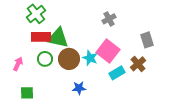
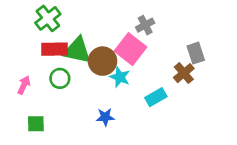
pink square: (108, 51) -> (130, 49), moved
brown circle: (69, 59) -> (103, 61), moved
brown cross: (138, 64) -> (184, 73), moved

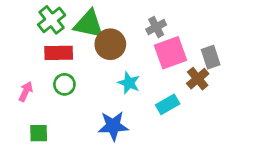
pink square: (130, 49) -> (170, 53), moved, turned 32
green triangle: (77, 50) -> (89, 24), moved
brown circle: (103, 61) -> (110, 44), moved
blue star: (105, 117) -> (113, 126), size x1.5

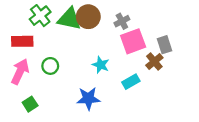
brown circle: (110, 44) -> (88, 17), moved
red rectangle: (59, 53) -> (22, 41), moved
pink arrow: (26, 92) -> (20, 72), size x1.6
green square: (39, 133) -> (30, 104), turned -32

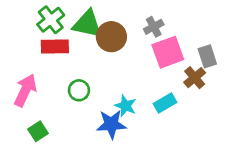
brown circle: (88, 17) -> (111, 37), moved
red rectangle: (22, 41) -> (55, 47), moved
cyan star: (101, 65) -> (126, 106), moved
green circle: (50, 66) -> (79, 90), moved

